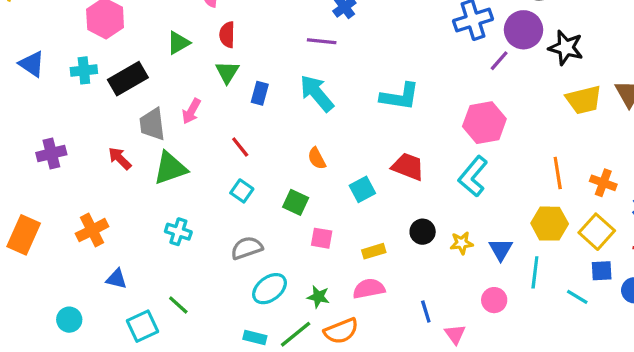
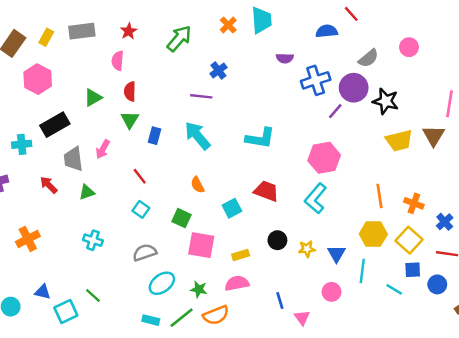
cyan cross: (84, 70) -> (22, 144), moved
green triangle: (170, 168) -> (87, 192), size x0.6
pink square: (322, 238) -> (201, 245), size x1.6
blue triangle: (116, 279) -> (43, 292), moved

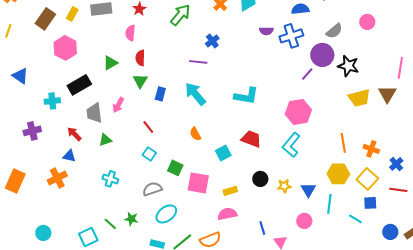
blue cross: (316, 80) -> (291, 36), moved
green square: (182, 218) -> (175, 168), moved
blue circle: (437, 284) -> (390, 232), moved
green star: (199, 289) -> (131, 219), moved
blue triangle: (43, 292) -> (69, 156), moved

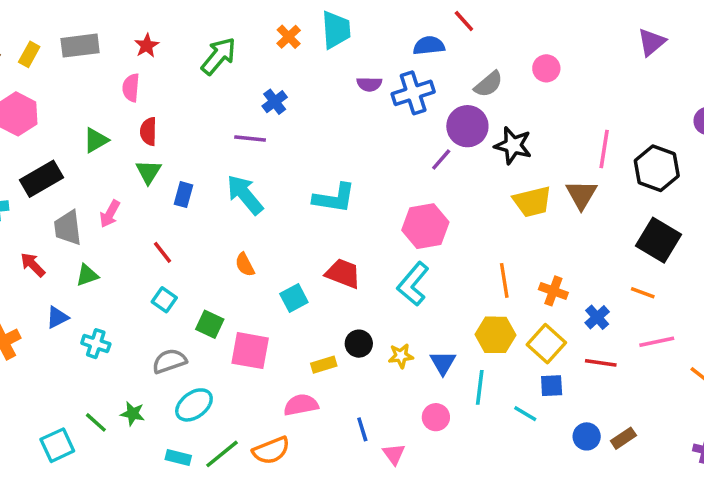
blue triangle: (69, 156) -> (57, 317), moved, turned -40
yellow rectangle: (230, 191) -> (324, 365), moved

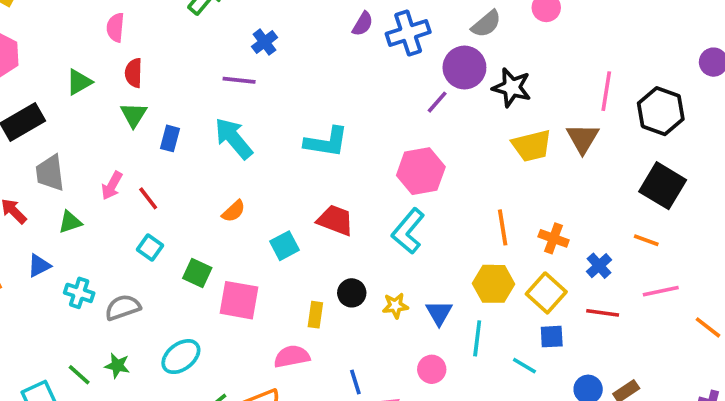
purple semicircle: (369, 84) -> (363, 24), turned -60
pink arrow: (110, 214) -> (112, 186), moved
orange semicircle: (245, 265) -> (234, 211), turned -105
gray semicircle: (169, 361) -> (123, 307), moved
yellow rectangle: (324, 365) -> (315, 315), turned -65

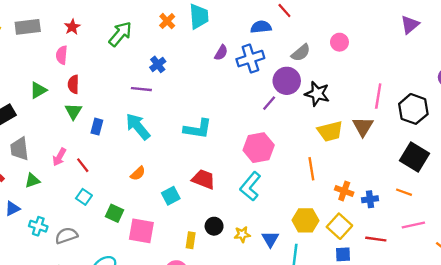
orange line: (503, 227) -> (311, 169), moved
blue cross: (599, 266) -> (370, 199), moved, turned 35

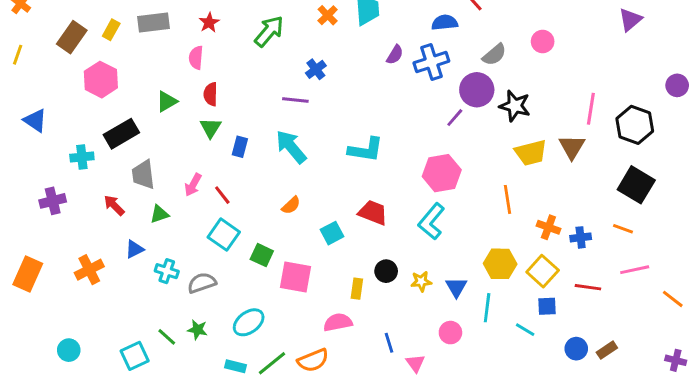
cyan square: (84, 197) -> (224, 235), size x1.5

